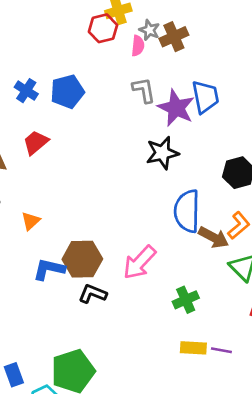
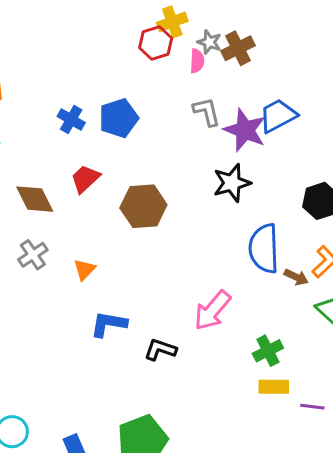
blue trapezoid: (205, 97) -> (278, 116), turned -104
brown arrow: (214, 237) -> (296, 277), size x0.7
brown hexagon: (82, 259) -> (143, 206), moved
yellow rectangle: (193, 348) -> (274, 387), moved

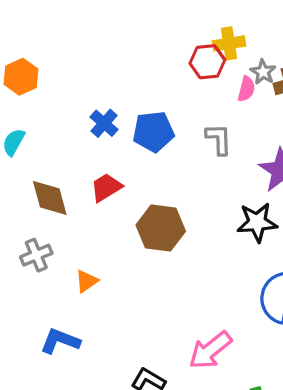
gray L-shape: (207, 112) -> (219, 139), moved
blue L-shape: (109, 324) -> (60, 341), moved

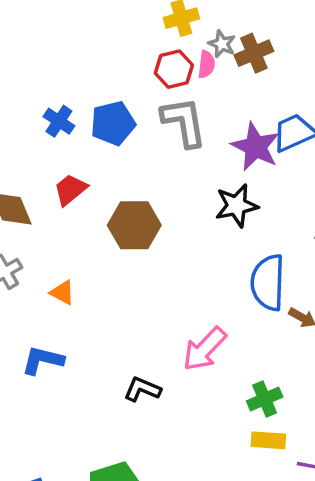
red hexagon: (207, 62) -> (174, 69), moved
gray L-shape: (219, 139) -> (184, 122), size x1.5
orange triangle: (86, 281) -> (62, 293), turned -50

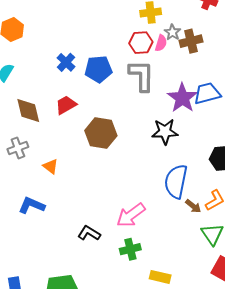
green cross: (265, 399) -> (130, 249), moved

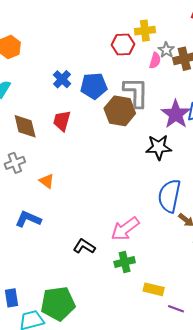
red hexagon: (141, 43) -> (123, 45), moved
red trapezoid: (66, 105) -> (62, 121), turned -45
brown hexagon: (101, 133) -> (120, 111), moved

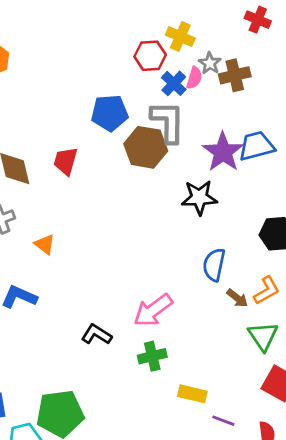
yellow cross: (145, 31) -> (180, 37), turned 30
blue cross: (62, 79) -> (174, 83), moved
blue semicircle: (169, 196) -> (214, 265), size x0.7

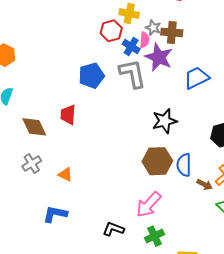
brown cross: (235, 75) -> (172, 32), turned 30
brown hexagon: (146, 147) -> (157, 161), moved
purple star: (223, 152) -> (159, 57), moved

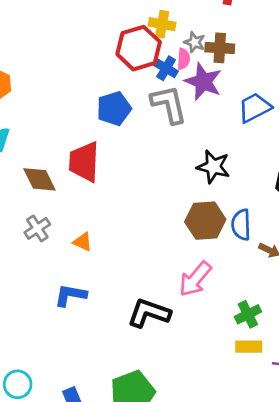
red hexagon: (111, 31) -> (139, 48), size x1.5
red trapezoid: (68, 115) -> (84, 162), size x1.5
black star: (165, 121) -> (213, 167), turned 30
black L-shape: (113, 229) -> (149, 313), size x1.5
green cross: (154, 236) -> (248, 314), moved

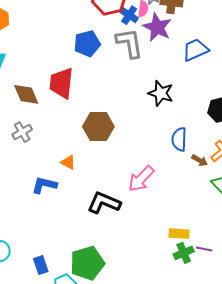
brown hexagon: (205, 221) -> (98, 127), moved
orange triangle: (83, 242) -> (68, 162), moved
green cross: (248, 314) -> (184, 253), moved

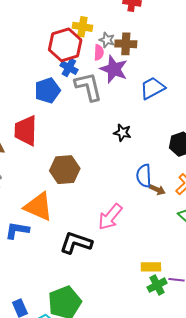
blue cross: (129, 15) -> (69, 68), moved
black star: (161, 93) -> (122, 133), size x0.7
brown arrow: (200, 160) -> (157, 190), moved
orange triangle: (68, 162) -> (38, 207), size x2.0

